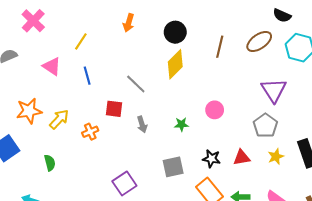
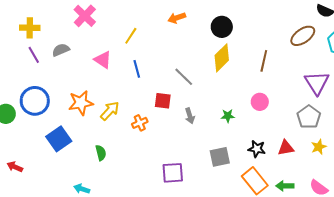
orange arrow: (129, 23) -> (177, 18), turned 54
brown line: (220, 47) -> (264, 61), moved
purple square: (124, 183) -> (173, 173), turned 30

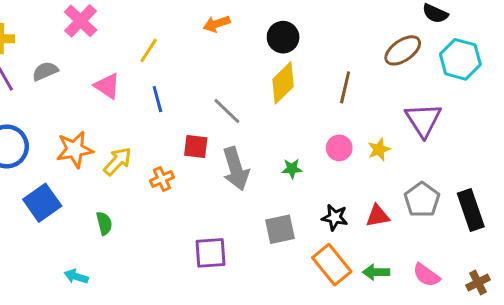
gray arrow: (190, 116) -> (236, 169), size x1.8
gray pentagon: (309, 117) -> (422, 200), moved
yellow star: (319, 147) -> (379, 149), moved

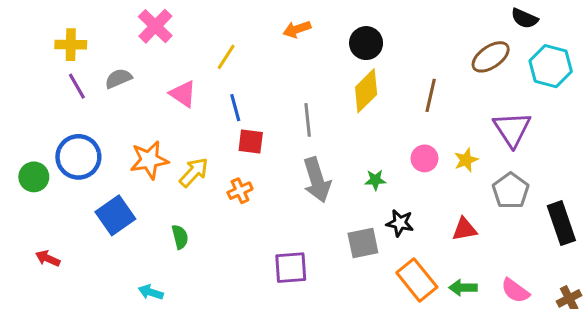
gray line: (227, 111) -> (308, 120), turned 40
red square: (196, 146) -> (251, 142), moved
gray pentagon: (422, 200) -> (511, 191), moved
black star: (335, 217) -> (400, 223), moved

